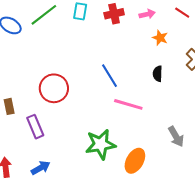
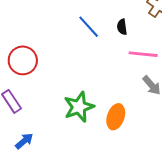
blue line: (109, 76) -> (89, 27), moved
pink line: (128, 104) -> (143, 54), moved

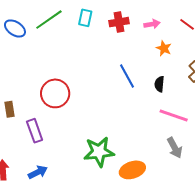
orange ellipse: (116, 117) -> (132, 170), turned 40

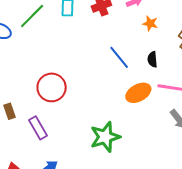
orange ellipse: (132, 170) -> (138, 93), moved

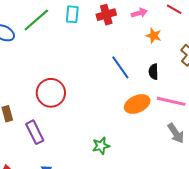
green star: (105, 137) -> (101, 146), size x0.6

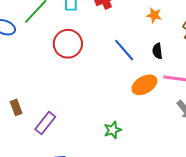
red circle: (51, 93) -> (68, 44), moved
purple rectangle: (35, 132) -> (45, 123), turned 70

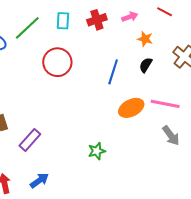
blue line: (124, 50) -> (113, 72), turned 55
black semicircle: (157, 51) -> (146, 65), moved, turned 35

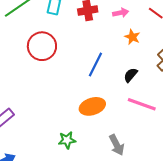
black semicircle: (146, 65) -> (131, 75), moved
orange ellipse: (131, 108) -> (92, 106), moved
gray arrow: (171, 136) -> (117, 145), moved

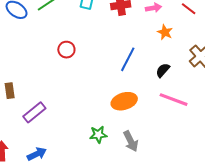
red circle: (42, 46) -> (66, 50), moved, size x0.6
gray arrow: (117, 145) -> (131, 141), moved

